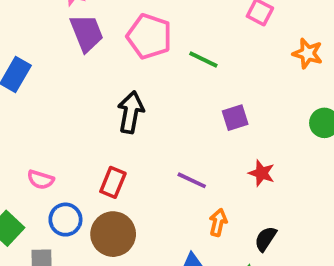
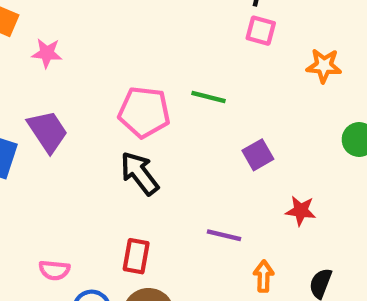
purple trapezoid: (87, 33) -> (48, 131), moved
pink pentagon: (149, 36) -> (144, 112), moved
black arrow: (131, 112) -> (139, 173), turned -36

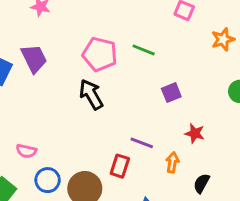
orange star: (324, 66) -> (223, 39), turned -30
red rectangle: (136, 256) -> (120, 166), moved
orange arrow: (264, 276) -> (172, 162), moved

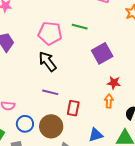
purple square: (171, 93) -> (102, 53), size x1.5
red star: (195, 133) -> (114, 83), moved
purple line: (142, 143) -> (50, 92), moved

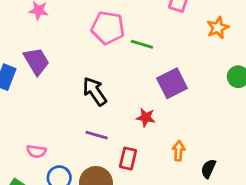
pink pentagon: (50, 33) -> (108, 28), moved
red star: (114, 83) -> (146, 117), moved

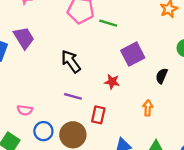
orange arrow: (179, 151) -> (148, 108), moved
black semicircle: (208, 169) -> (162, 76), moved

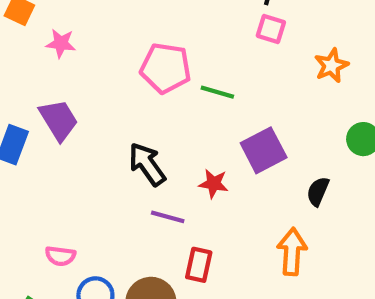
red star: (112, 82) -> (214, 184), moved
purple line: (73, 96) -> (168, 217), moved
orange arrow: (148, 108) -> (292, 252), size x1.5

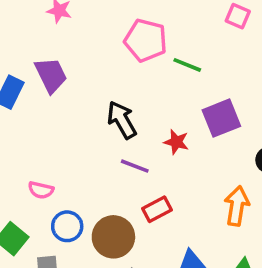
red rectangle: (199, 265) -> (157, 209), turned 44

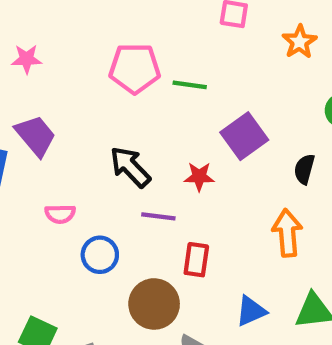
pink semicircle: (41, 190) -> (60, 214), moved
red rectangle: (157, 209) -> (196, 260), turned -40
blue circle: (67, 226) -> (100, 255), moved

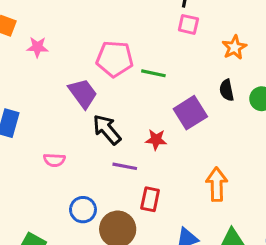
purple trapezoid: (36, 136) -> (83, 93), moved
black semicircle: (304, 169) -> (227, 90), moved, turned -30
blue circle: (100, 255) -> (83, 210), moved

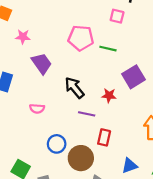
pink square: (188, 24) -> (117, 16), moved
pink star: (37, 47) -> (23, 37), moved
purple trapezoid: (83, 93) -> (42, 63), moved

